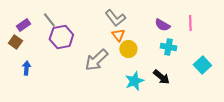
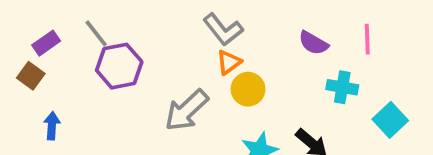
orange triangle: (118, 35) -> (229, 62), turned 32
cyan cross: (168, 47) -> (342, 87), moved

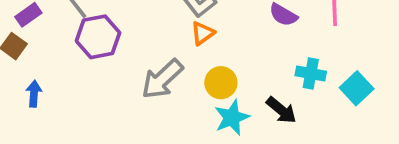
cyan cross: (342, 87) -> (311, 74), moved
yellow circle: (248, 89) -> (221, 83), moved

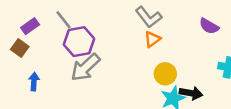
gray arrow: (162, 79) -> (85, 67), moved
black arrow: (281, 110) -> (191, 93), moved, turned -30

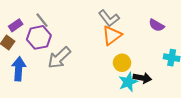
orange triangle: (152, 39) -> (112, 35), size x1.5
purple hexagon: (79, 42) -> (39, 37), moved
blue arrow: (34, 82) -> (19, 69), size x1.6

